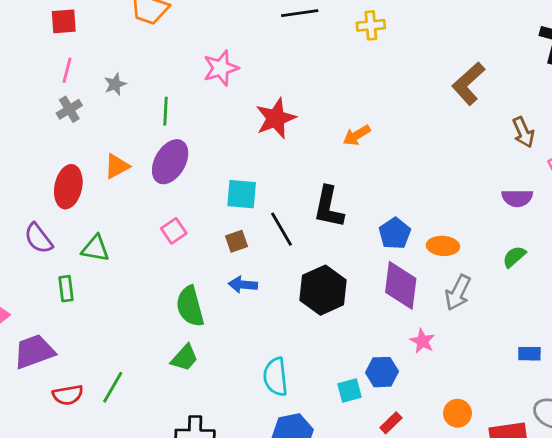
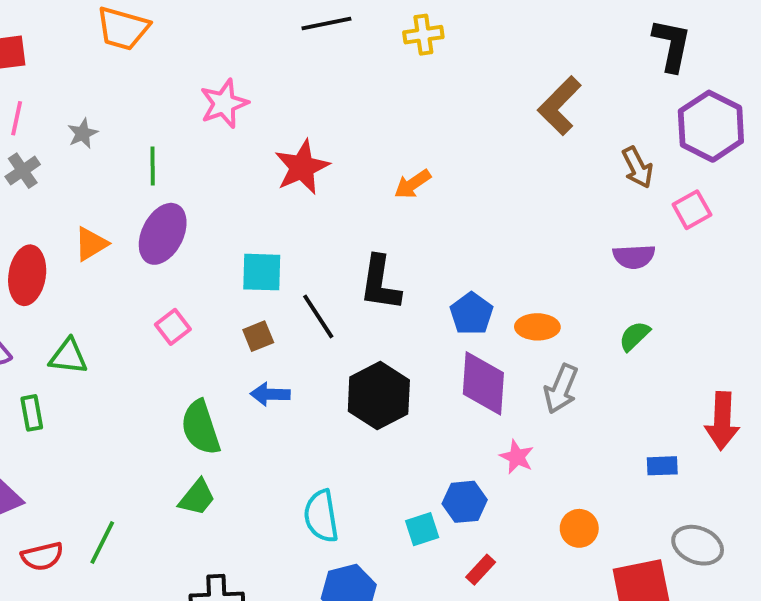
orange circle: (457, 413) -> (579, 528), moved

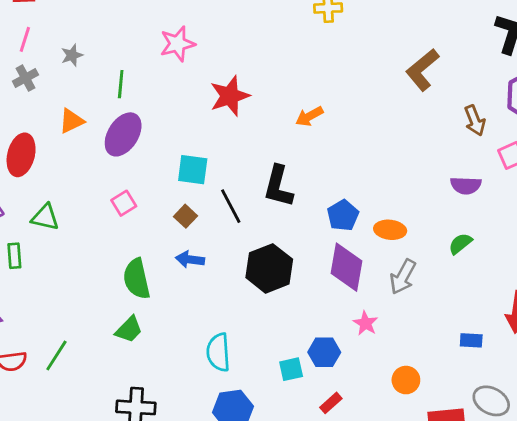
orange triangle: (91, 244) -> (71, 121), moved
brown square: (258, 336) -> (185, 216), turned -30

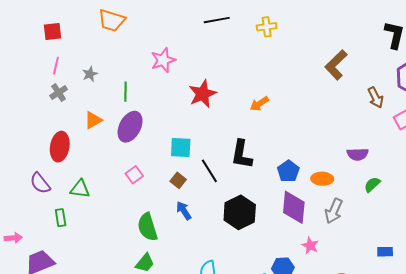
purple semicircle: (466, 185) -> (358, 154), moved
blue arrow: (190, 259) -> (184, 211), turned 54

